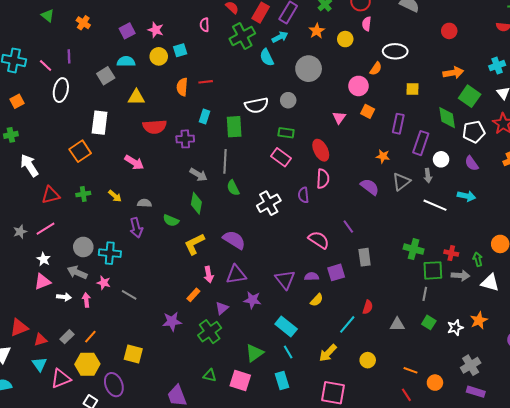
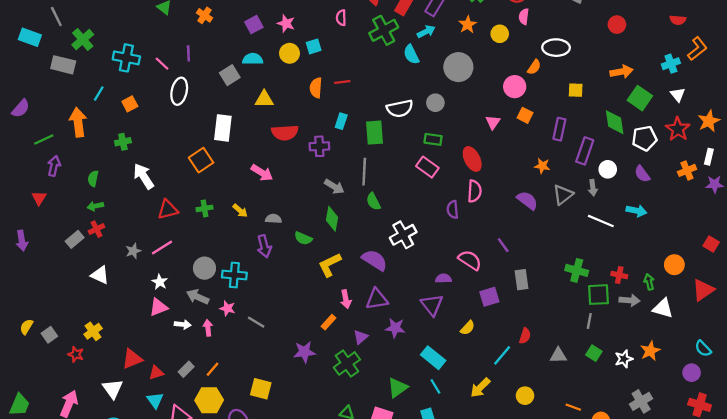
white cross: (269, 203) -> (403, 235), moved
purple semicircle: (312, 277) -> (443, 278), moved

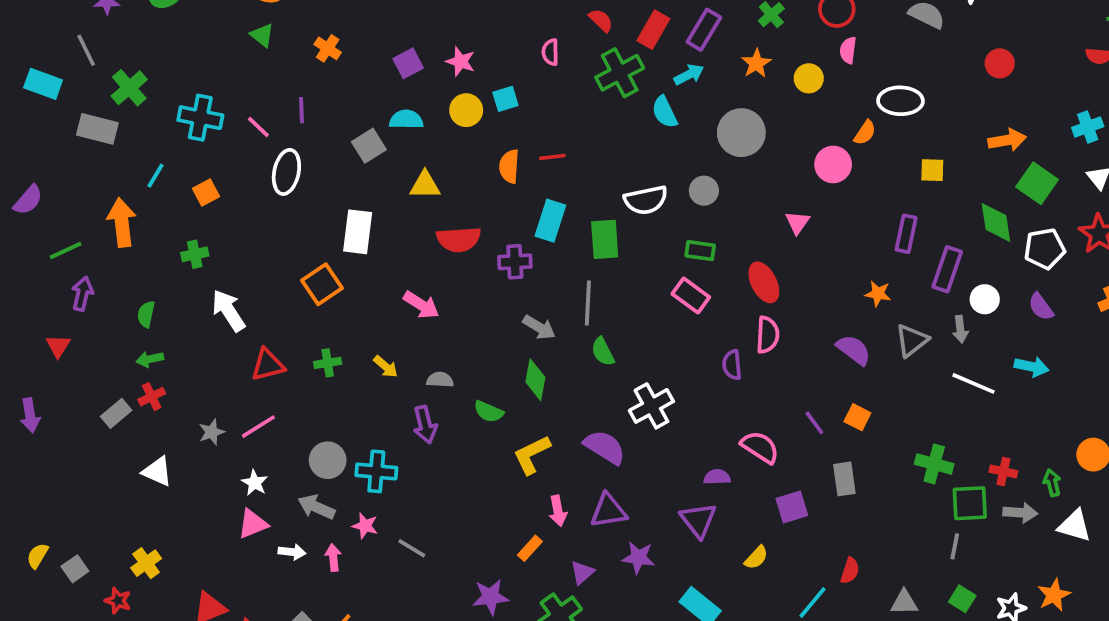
orange square: (525, 115) -> (857, 417), moved
cyan rectangle: (341, 121) -> (550, 221), size x1.5

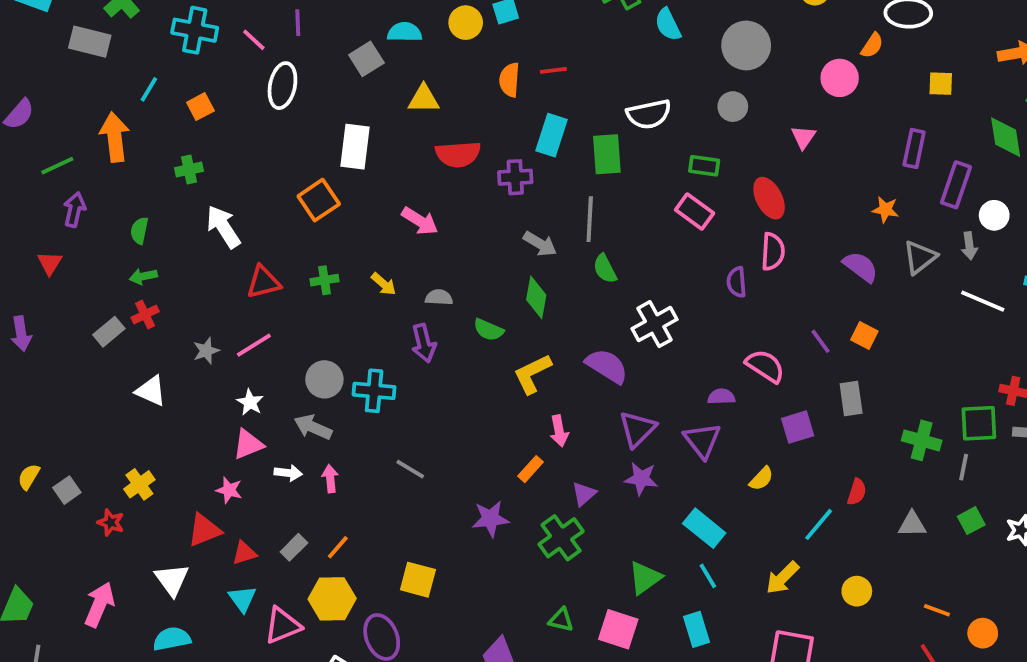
gray circle: (704, 191) -> (733, 107), moved
green cross: (934, 464) -> (922, 440), moved
purple triangle: (608, 511) -> (637, 429), moved, turned -36
pink star: (365, 526) -> (229, 490), moved
green square: (962, 599) -> (971, 521), turned 30

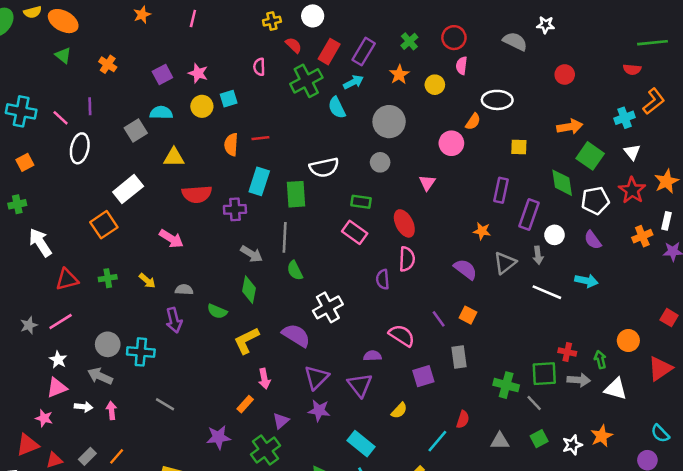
white rectangle: (355, 147) -> (128, 189), turned 44
gray line: (964, 467) -> (534, 403), turned -54

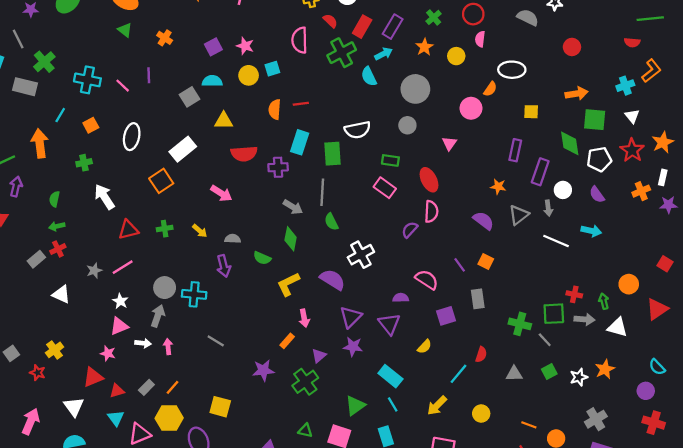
pink semicircle: (259, 67) -> (300, 40), size x1.6
white ellipse: (80, 148) -> (132, 137), moved
green square: (590, 156) -> (595, 120), turned -30
purple semicircle: (383, 279) -> (410, 230), turned 48
gray arrow: (100, 376) -> (158, 316), turned 85

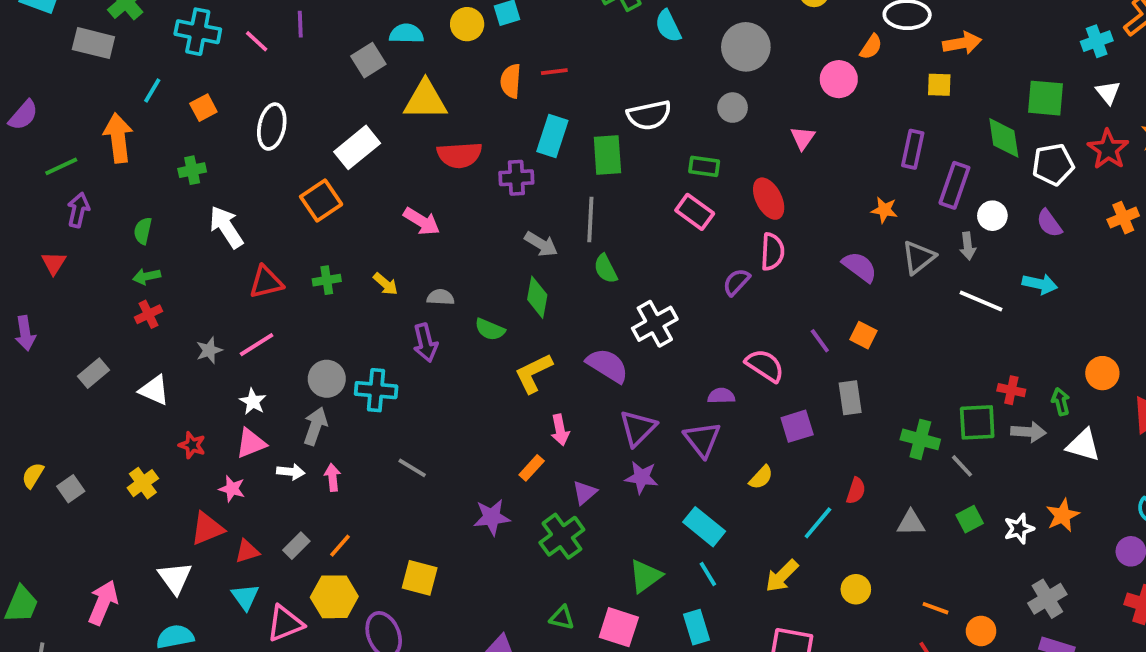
orange arrow: (577, 93) -> (962, 43), moved
yellow triangle: (224, 121) -> (425, 100), size x1.4
gray rectangle: (36, 259) -> (93, 373), moved
red star: (37, 373) -> (192, 445), moved

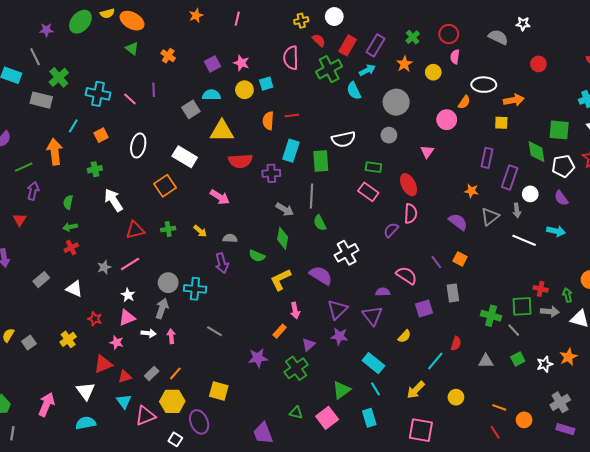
white rectangle: (357, 147) -> (185, 157), turned 70
pink square: (619, 627) -> (327, 418), turned 35

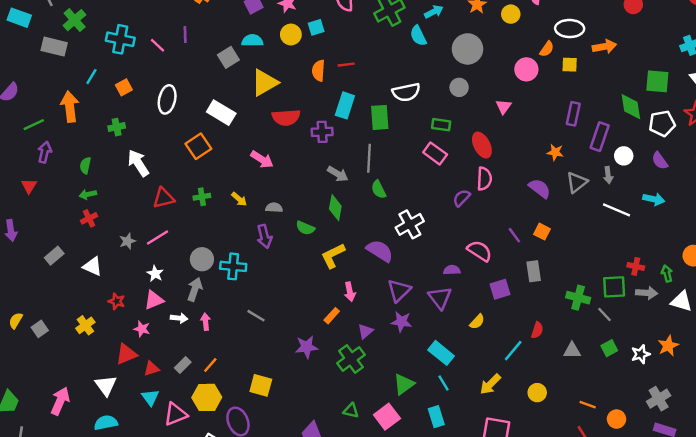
yellow square: (501, 123) -> (570, 65), moved
yellow triangle: (222, 131) -> (264, 83), turned -30

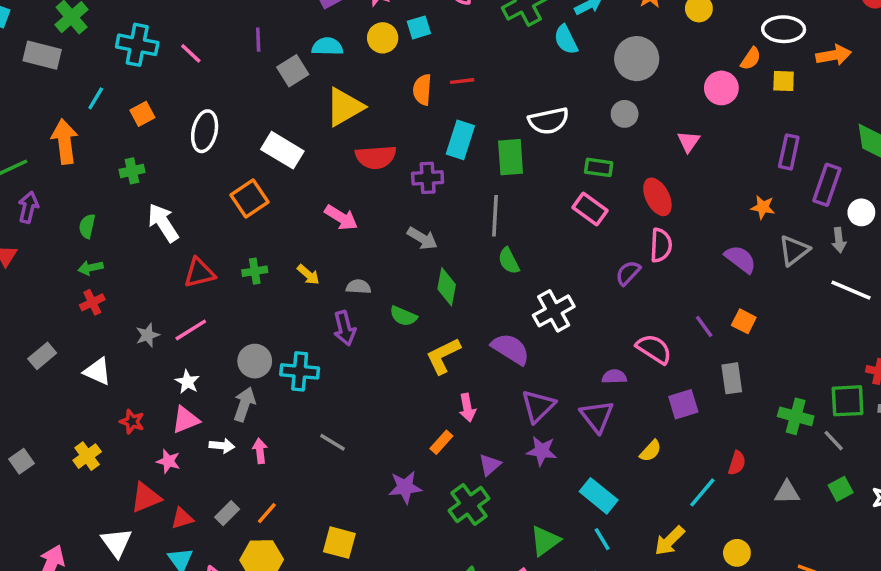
purple line: (185, 35) -> (258, 40), moved
gray arrow: (338, 174) -> (422, 238), moved

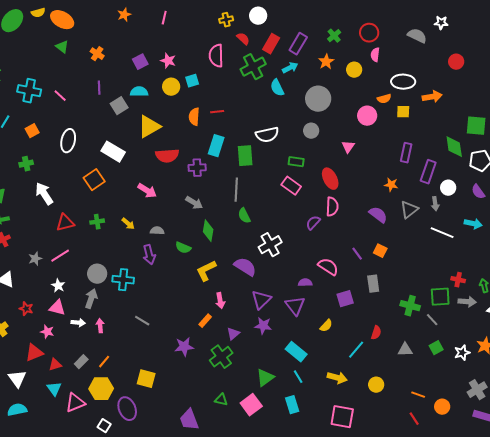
orange semicircle: (751, 59) -> (384, 99), turned 40
pink triangle: (186, 420) -> (57, 308), turned 36
yellow arrow: (670, 541) -> (337, 378), turned -120

